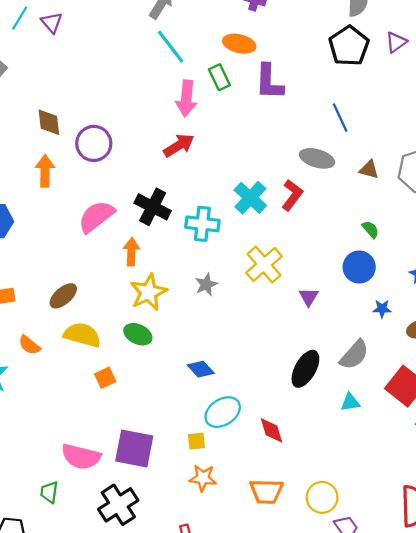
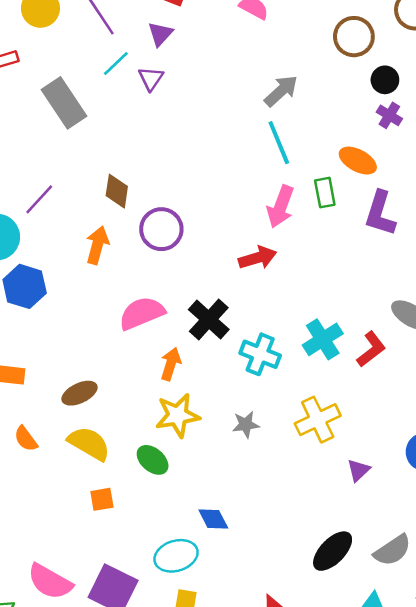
cyan ellipse: (223, 412) -> (176, 556), moved

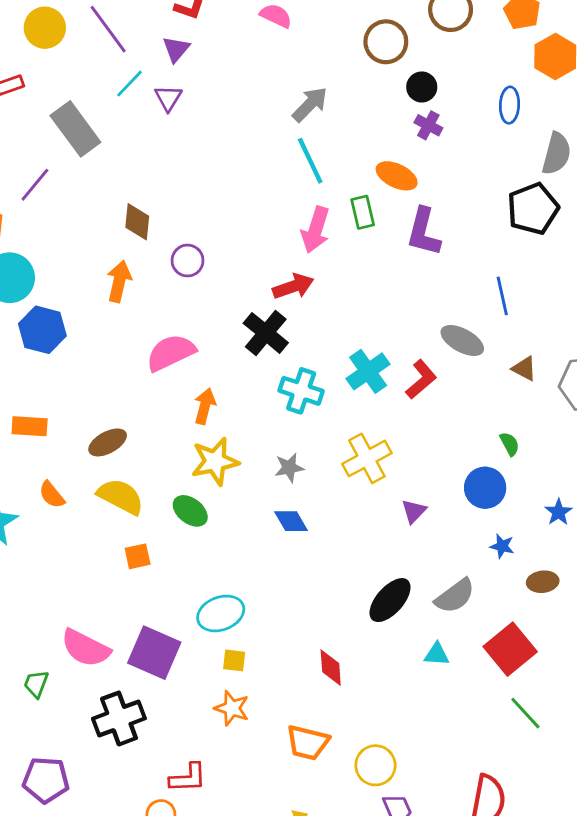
purple line: (39, 199) -> (35, 185), moved
purple circle: (161, 229) -> (188, 261), size x0.7
black cross: (209, 319) -> (266, 333), moved
blue diamond: (213, 519) -> (291, 521), moved

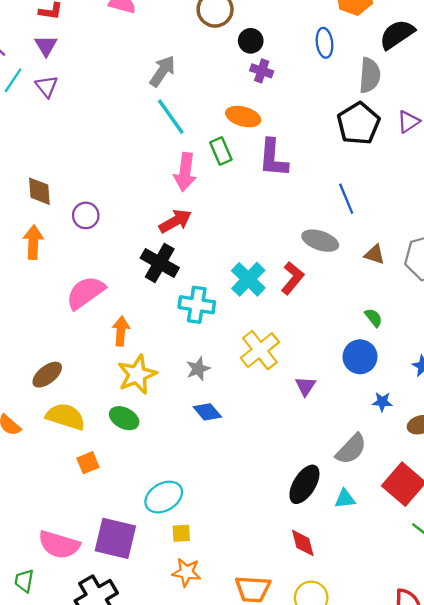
black ellipse: (390, 600) -> (304, 484), moved
red diamond: (331, 668) -> (303, 543), moved

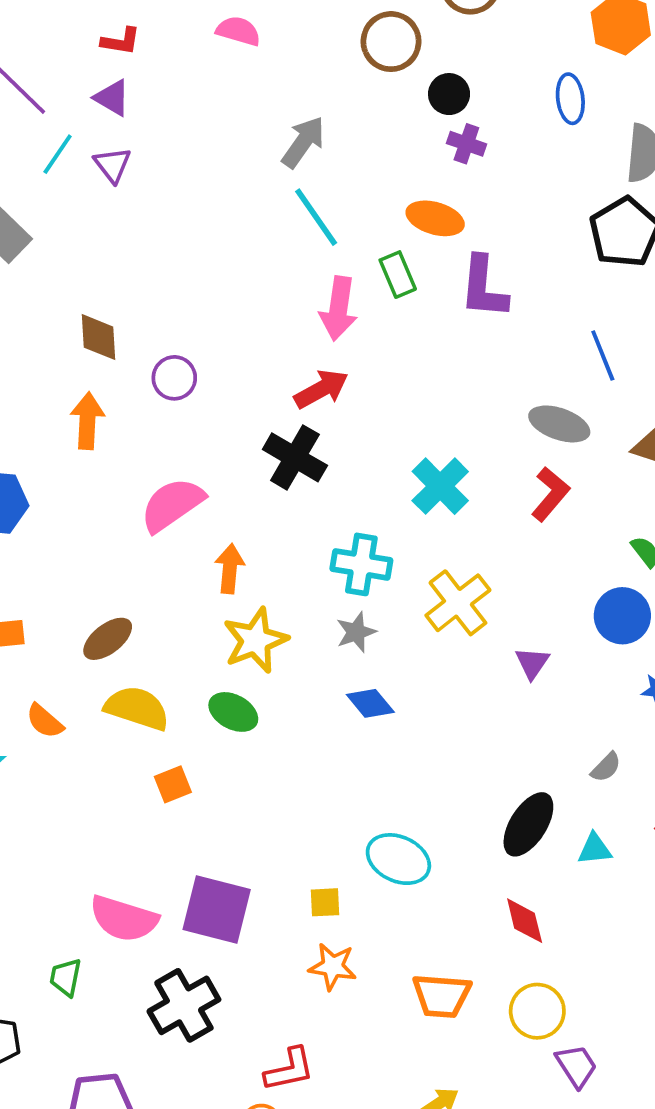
purple triangle: (46, 46) -> (112, 98), turned -30
red L-shape: (292, 278) -> (550, 494), moved
cyan cross: (197, 305) -> (361, 564), moved
gray semicircle: (351, 449) -> (606, 767), size x0.6
cyan ellipse: (164, 497) -> (398, 859), moved, turned 54

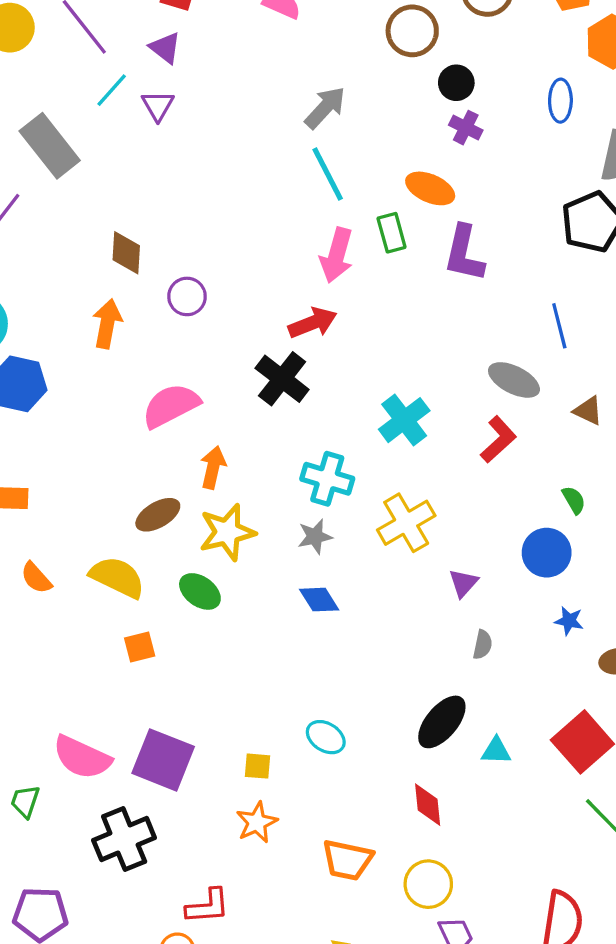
brown ellipse: (108, 639) -> (158, 515), moved
gray semicircle: (606, 767) -> (483, 645), moved, turned -40
cyan ellipse: (398, 859) -> (326, 737), size x0.7
orange star: (333, 967) -> (257, 822), turned 30

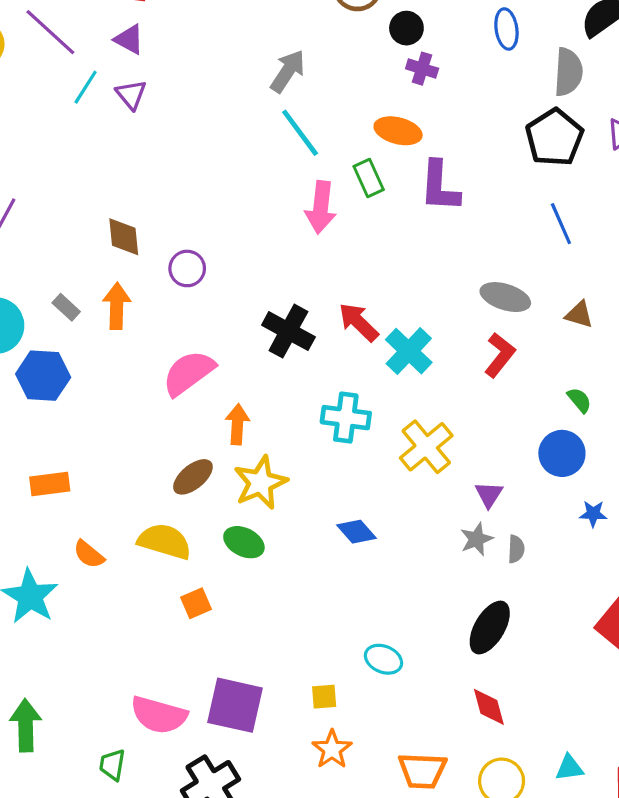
gray rectangle: (50, 146) -> (66, 307), moved, size x0.5
red arrow: (313, 323) -> (358, 322), moved, turned -105
blue line: (559, 326) -> (561, 224), moved
gray star: (315, 537) -> (477, 539), moved
cyan triangle: (496, 751) -> (569, 768), moved

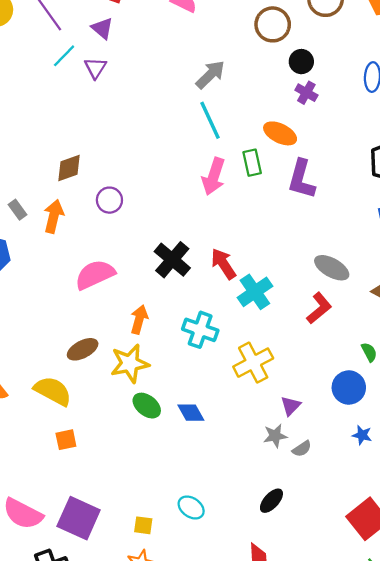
brown diamond: (124, 237) -> (69, 168), turned 64
orange arrow: (237, 424) -> (139, 319), moved
green ellipse: (244, 542) -> (147, 406), moved
gray semicircle: (516, 549) -> (302, 449), turned 42
black ellipse: (490, 628) -> (271, 501), size x0.7

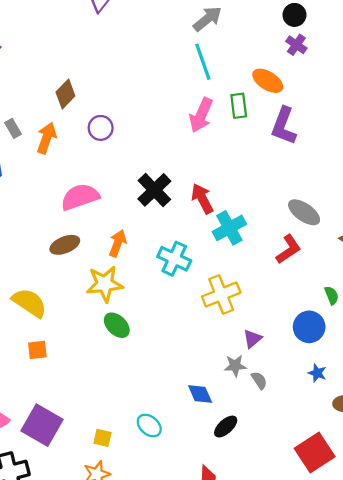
brown diamond: (69, 168) -> (65, 94), turned -32
brown ellipse: (83, 349) -> (65, 245), moved
blue diamond: (191, 413) -> (200, 394), moved
gray semicircle: (302, 449) -> (259, 380), turned -96

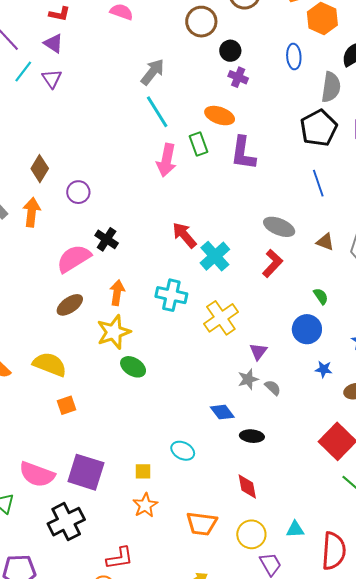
black cross: (154, 190) -> (107, 239), moved, size x0.7
black ellipse: (226, 427) -> (252, 436), turned 60

